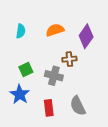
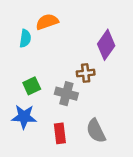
orange semicircle: (55, 30) -> (47, 22), moved
blue star: (20, 94) -> (24, 117), turned -30

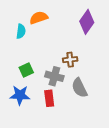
purple diamond: (106, 45) -> (87, 22), moved
gray semicircle: (96, 131) -> (79, 88), moved
red rectangle: (60, 133) -> (49, 98), moved

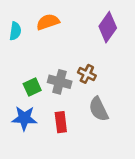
cyan semicircle: (21, 31) -> (15, 31), moved
brown cross: (70, 60) -> (87, 74), turned 32
gray cross: (54, 76) -> (60, 82), moved

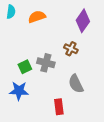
cyan semicircle: (15, 31) -> (11, 12), moved
brown cross: (87, 74) -> (71, 49), moved
red rectangle: (61, 122) -> (59, 107), moved

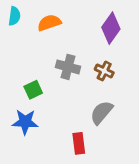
brown cross: (71, 49) -> (104, 71), moved
gray cross: (46, 63) -> (68, 67), moved
gray semicircle: (76, 84) -> (101, 112), turned 66

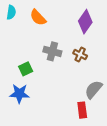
orange semicircle: (49, 23) -> (38, 17), turned -114
gray semicircle: (101, 112) -> (93, 90), moved
red rectangle: (79, 143) -> (82, 110), moved

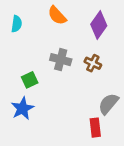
cyan semicircle: (11, 12) -> (17, 24), moved
orange semicircle: (38, 17) -> (57, 15), moved
blue star: (19, 94) -> (23, 108), turned -30

